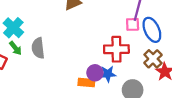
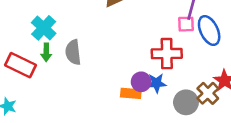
green arrow: (15, 48) -> (46, 52), turned 40
brown cross: (153, 59) -> (208, 93), moved

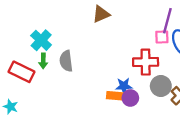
purple circle: (141, 82) -> (130, 98), moved
blue star: (156, 83) -> (124, 86), moved
gray circle: (186, 102) -> (161, 86), moved

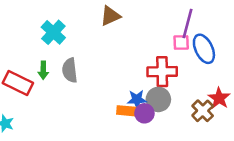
cyan cross: (41, 40) -> (53, 32), moved
gray circle: (161, 86) -> (158, 99), moved

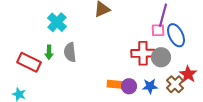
blue star: (137, 99) -> (150, 86), moved
gray circle: (158, 99) -> (161, 57), moved

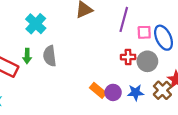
purple line: (163, 15) -> (124, 19), moved
red cross: (143, 53) -> (128, 57), size x0.6
orange rectangle: (115, 84) -> (98, 90), turned 35

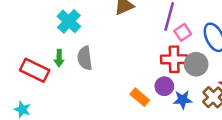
pink square: (144, 32) -> (183, 32), moved, turned -32
red cross: (128, 57) -> (174, 59), size x1.5
purple circle: (113, 92) -> (164, 86), moved

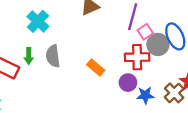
gray circle: (196, 64) -> (158, 44), moved
orange rectangle: (140, 97) -> (96, 68), moved

